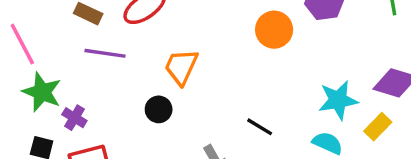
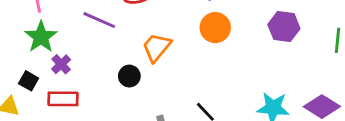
orange circle: (274, 30) -> (215, 28), moved

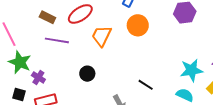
orange trapezoid: (157, 47) -> (102, 36), moved

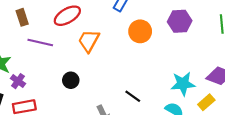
brown rectangle: (47, 17) -> (22, 17), moved, turned 42
orange circle: (138, 25) -> (140, 31), moved

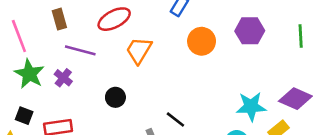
purple cross: (18, 81) -> (63, 78), moved
black line: (133, 96) -> (175, 120), moved

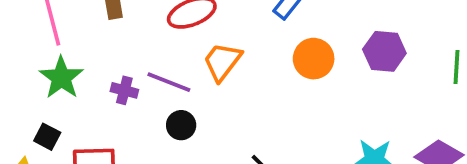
purple line: (80, 50) -> (169, 82), moved
purple cross: (63, 78) -> (124, 90), moved, turned -30

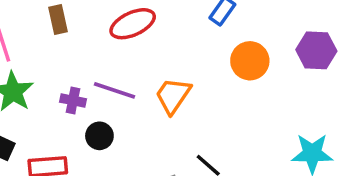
orange trapezoid: (222, 62) -> (173, 96), moved
black circle: (181, 125) -> (99, 136), moved

